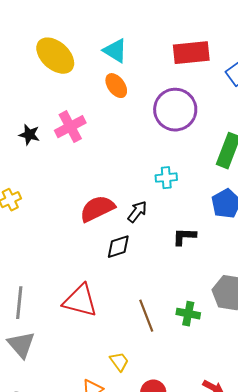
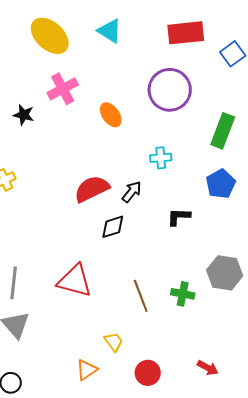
orange ellipse: (116, 86) -> (111, 115), moved
pink cross: (70, 127) -> (63, 89), moved

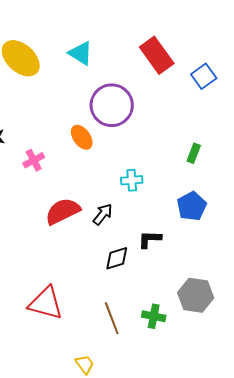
red rectangle: (186, 33) -> (157, 55), turned 60
pink cross: (63, 89) -> (34, 160), moved, size x0.7
purple circle: (170, 90) -> (112, 105), moved
green rectangle: (223, 131) -> (194, 153), size x0.6
black diamond: (113, 227) -> (117, 258), moved

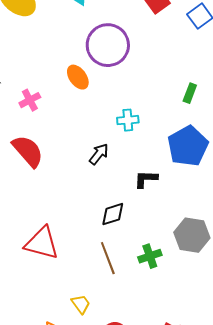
blue pentagon: (192, 206) -> (188, 146), size x1.4
red semicircle: (63, 211) -> (28, 151), moved, turned 75
black diamond: (117, 258) -> (113, 214), moved
green cross: (154, 316) -> (150, 256), turned -30

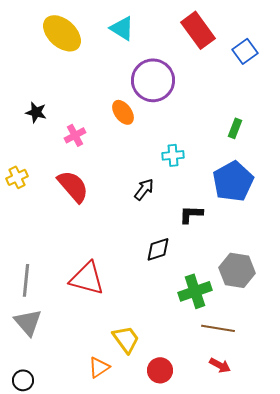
green cross: (150, 256) -> (195, 291), size x1.4
brown line: (108, 258) -> (218, 328), moved, turned -60
yellow trapezoid: (81, 304) -> (126, 339), size x1.4

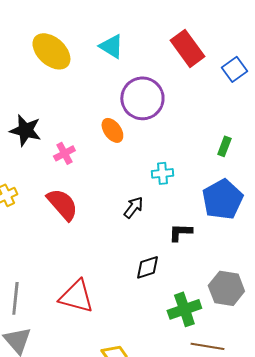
black star: (36, 112) -> (25, 130), size x1.5

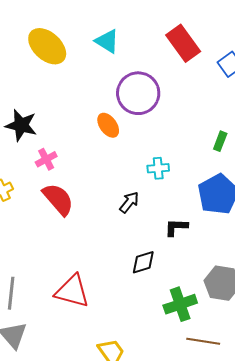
pink cross: (64, 153) -> (46, 159), moved

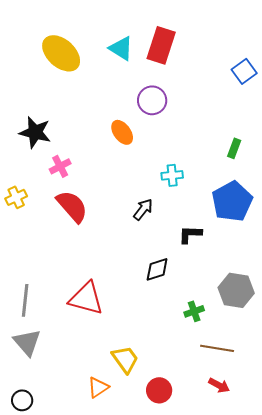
red rectangle: (183, 43) -> (161, 45), moved, turned 54
purple circle: (138, 93) -> (152, 100), size x0.7
green cross: (180, 304) -> (194, 311), size x0.6

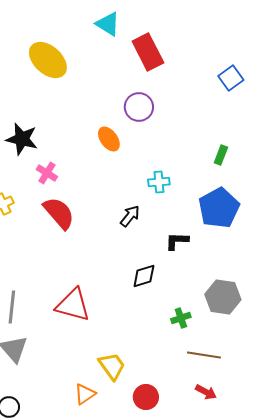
red rectangle: (161, 45) -> (148, 52), turned -45
cyan triangle: (121, 48) -> (108, 24), moved
pink cross: (60, 166) -> (47, 173), turned -30

